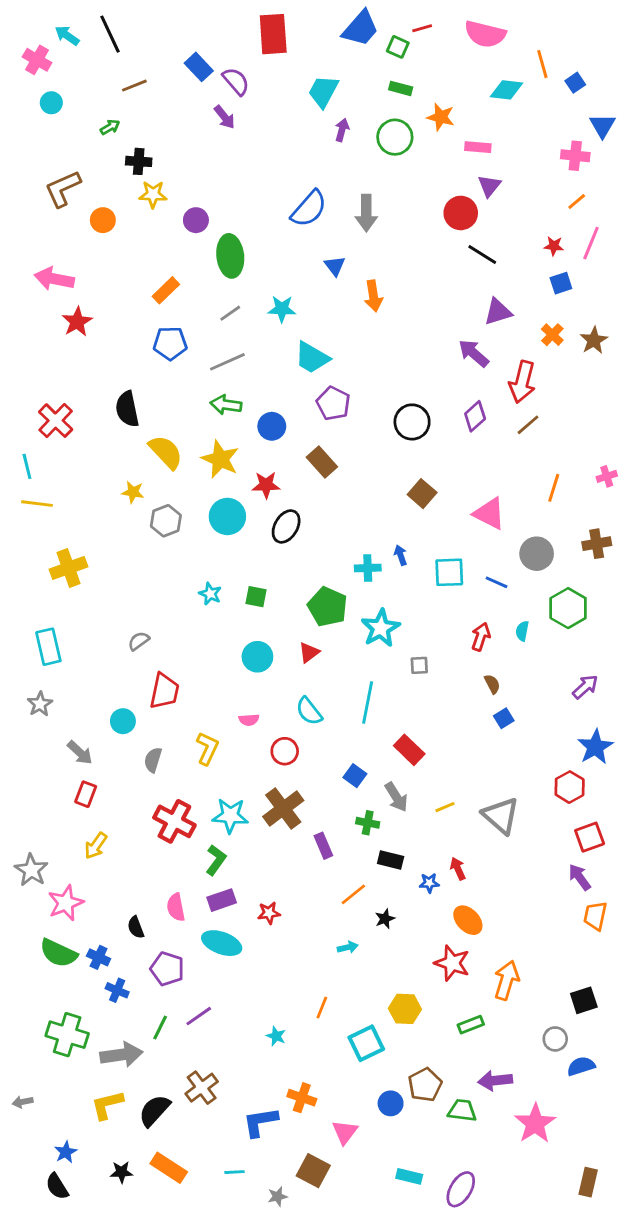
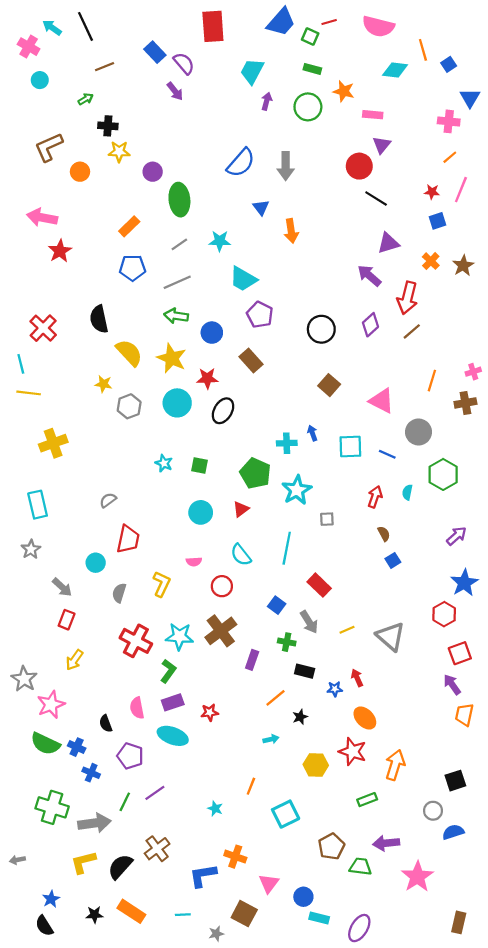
brown cross: (597, 544) -> (465, 403), moved
purple rectangle: (323, 846) -> (252, 660), turned 42
yellow hexagon: (405, 1009) -> (316, 765), moved
blue circle: (391, 1103) -> (303, 897), moved

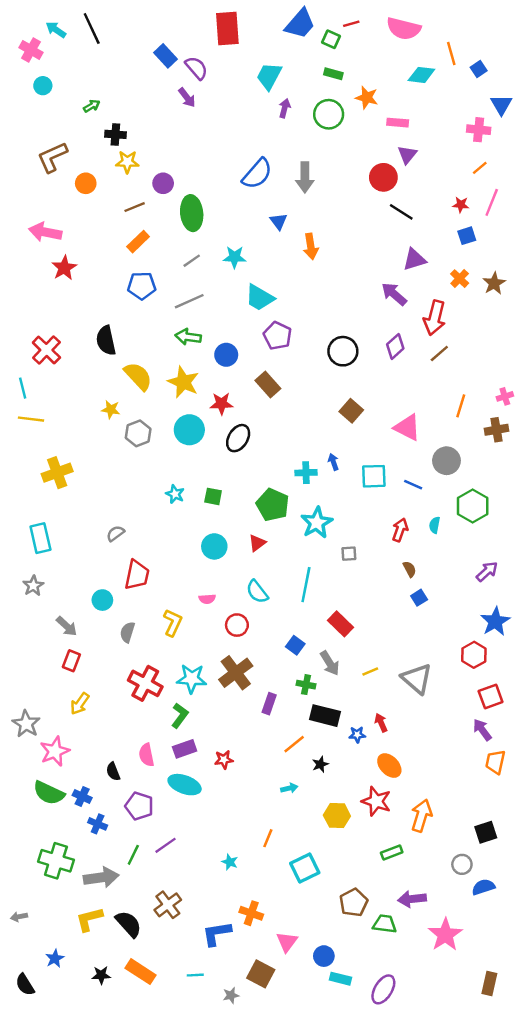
brown line: (105, 67) -> (135, 207), moved
black rectangle: (305, 671) -> (325, 716), size x1.4
black semicircle: (120, 867) -> (129, 924), turned 96
black semicircle: (44, 926) -> (25, 985), moved

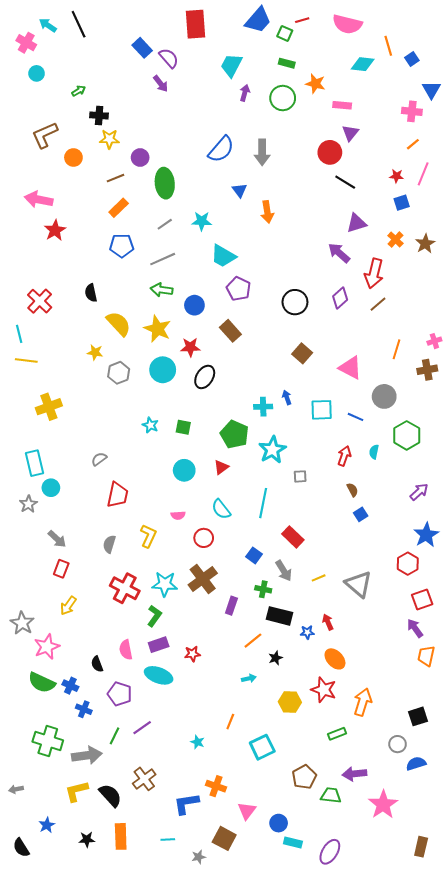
black semicircle: (106, 340) -> (91, 293), size x0.7
cyan circle: (102, 600) -> (51, 488), moved
orange rectangle: (140, 972) -> (121, 836), turned 55

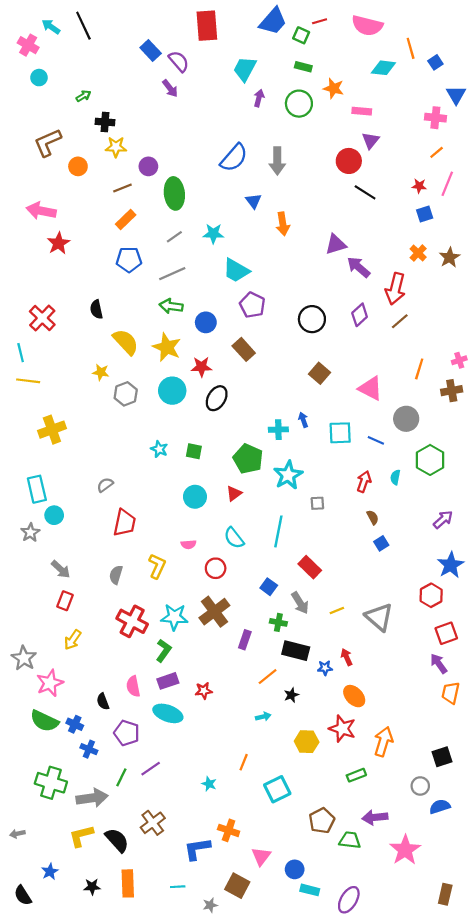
purple triangle: (356, 223) -> (336, 244), moved

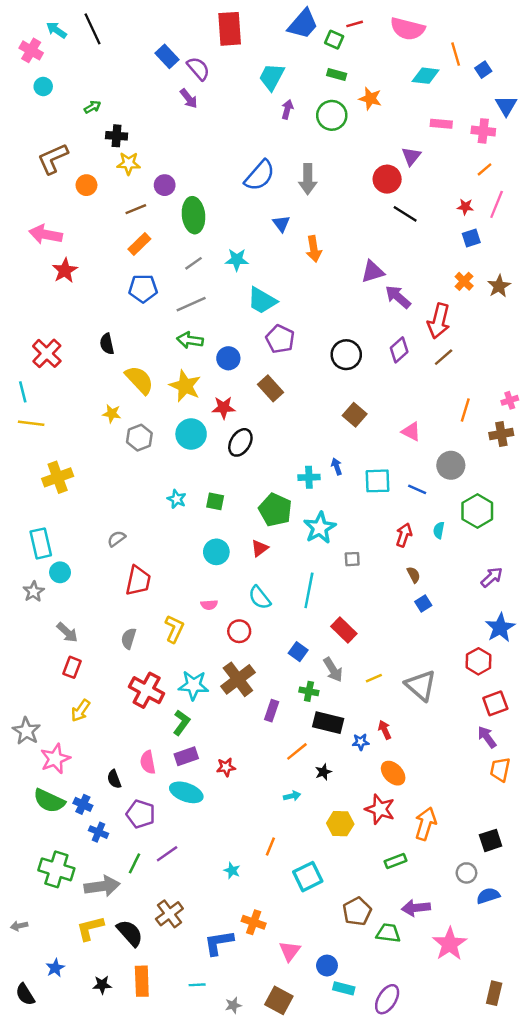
pink rectangle: (362, 111) -> (441, 124), moved
pink triangle: (370, 388) -> (411, 432), size x0.7
brown square: (237, 886) -> (279, 1000), moved

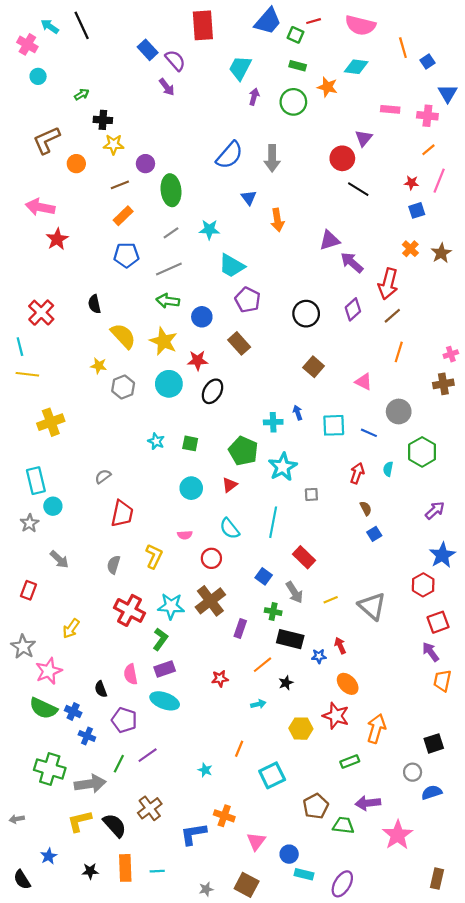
cyan diamond: (426, 76) -> (356, 67), moved
orange line: (465, 410) -> (399, 352), moved
red rectangle: (72, 667) -> (28, 590), moved
red star: (226, 767) -> (220, 679), moved
cyan line: (197, 985) -> (157, 871), moved

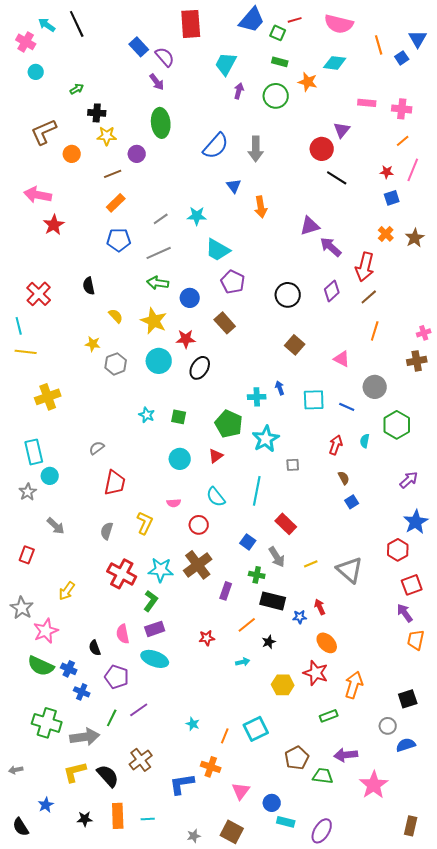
blue triangle: (448, 93) -> (418, 39), moved
green ellipse: (171, 190) -> (161, 123), moved
yellow semicircle: (123, 336) -> (116, 316), size x0.6
orange line: (239, 749) -> (225, 736), moved

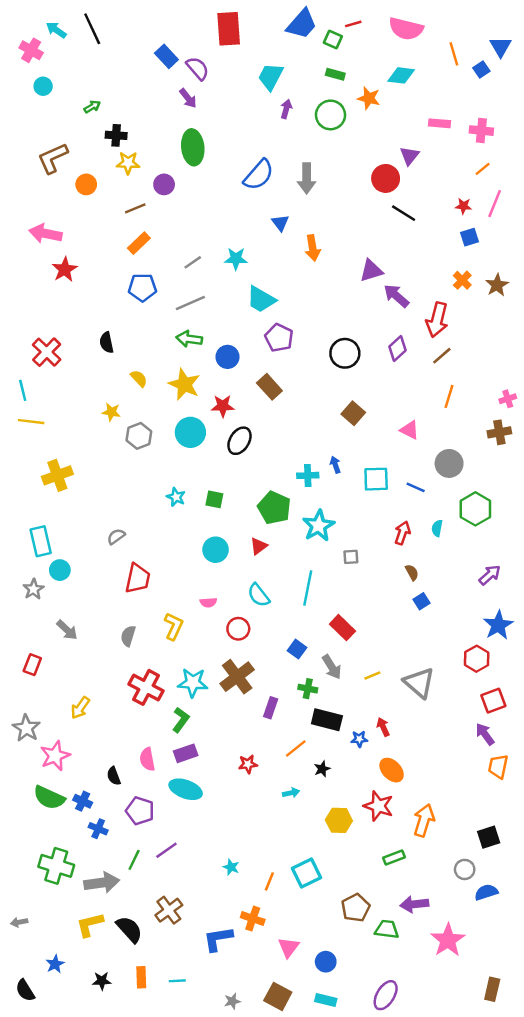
orange rectangle: (118, 816) -> (141, 977), size x0.7
cyan rectangle: (286, 822) -> (326, 1000), moved

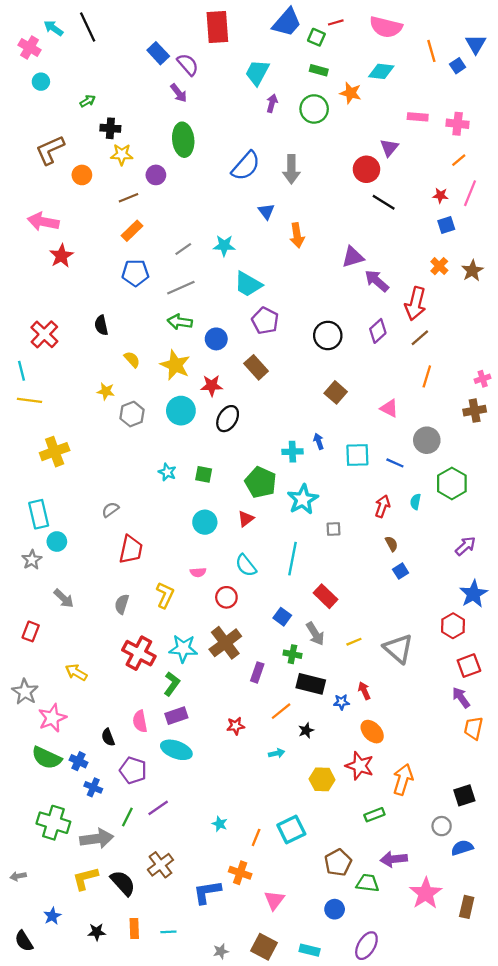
yellow arrow: (80, 708) -> (76, 672), turned 85
blue circle: (326, 962) -> (335, 909), moved
brown rectangle: (492, 989) -> (467, 907), moved

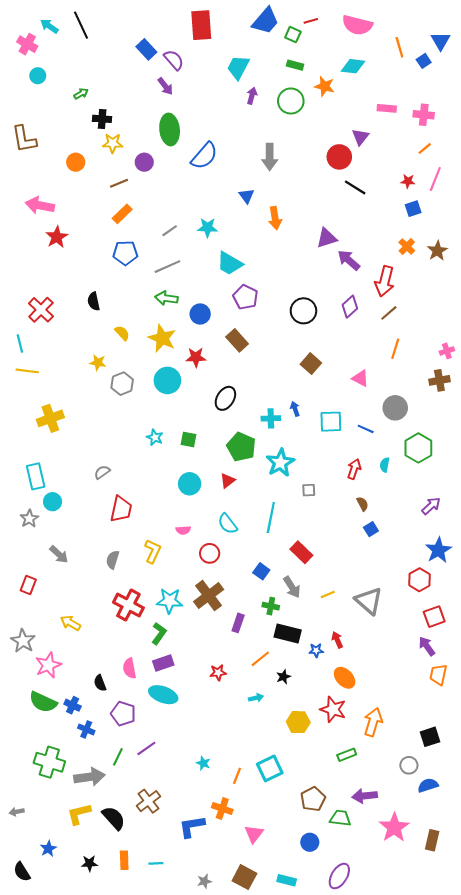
brown L-shape: (50, 150) -> (24, 139), moved, turned -76
blue semicircle: (246, 166) -> (204, 156), moved
black ellipse: (228, 419) -> (225, 398), moved

